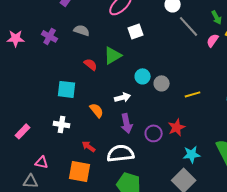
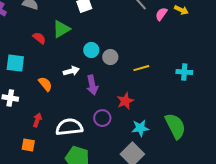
purple arrow: (127, 123) -> (92, 85), moved
purple circle: (154, 133) -> (102, 118), moved
red arrow: (89, 146) -> (37, 120), turned 72
orange square: (80, 171) -> (28, 145), size x0.6

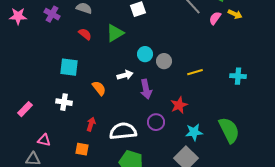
red semicircle: (39, 38) -> (85, 34), moved

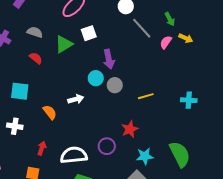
green triangle: (115, 33) -> (64, 44), moved
purple arrow: (146, 89) -> (109, 59), moved

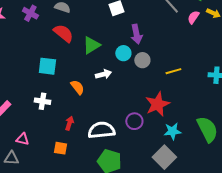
green triangle: (64, 44) -> (91, 45), moved
red semicircle: (36, 58) -> (63, 33), size x1.5
red star: (130, 129) -> (157, 104), size x1.4

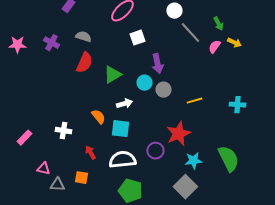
red semicircle: (63, 33) -> (84, 63), turned 75
cyan square: (47, 66) -> (120, 129), moved
red arrow: (69, 123) -> (90, 153), turned -48
gray triangle: (11, 158) -> (57, 185), moved

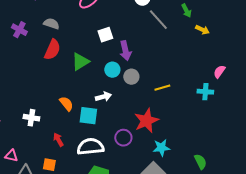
white square: (137, 38) -> (105, 35), moved
pink semicircle: (214, 47) -> (219, 72), moved
white arrow: (124, 104) -> (103, 97), moved
green semicircle: (228, 159) -> (200, 162), moved, size x0.6

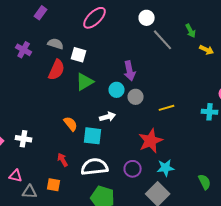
white square: (105, 35) -> (79, 55), moved, turned 35
white cross: (31, 118) -> (24, 139), moved
purple circle: (123, 138) -> (133, 169), moved

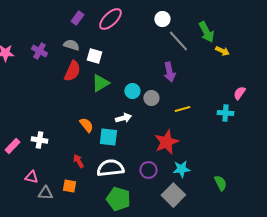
purple rectangle: (41, 13) -> (77, 18), moved
green arrow: (191, 31) -> (206, 32), size x1.5
purple arrow: (130, 71) -> (169, 72), moved

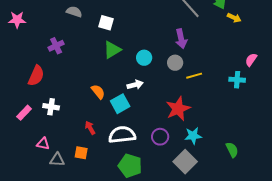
gray semicircle: (71, 45) -> (74, 12), moved
purple cross: (39, 51) -> (56, 46), moved, turned 35
red semicircle: (72, 71) -> (36, 76), moved
gray circle: (151, 98) -> (175, 63), moved
cyan square: (108, 137) -> (120, 104), turned -36

